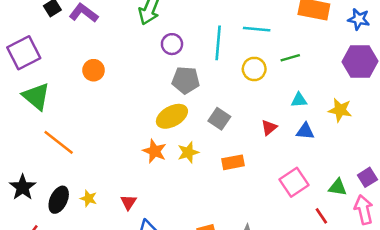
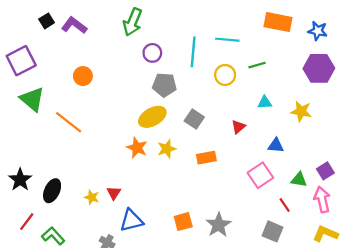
blue triangle: (305, 131) -> (276, 145), moved
orange line: (59, 142) -> (69, 122), moved
yellow star: (89, 198) -> (92, 197), moved

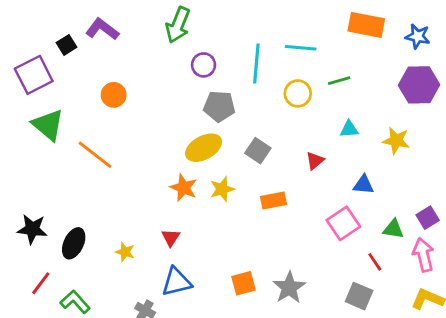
black square: (47, 21) -> (67, 45), moved
black star: (20, 180) -> (32, 229), turned -30
red triangle: (114, 193) -> (171, 238), moved

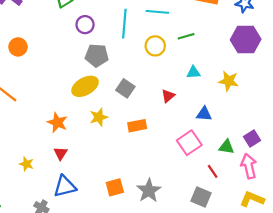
orange star: (184, 188) -> (57, 122), moved

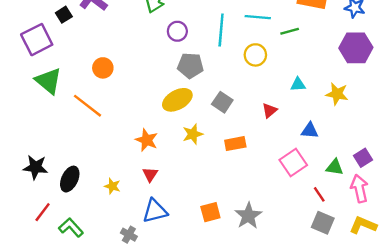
green line: (186, 36) -> (290, 31), moved
orange circle: (18, 47) -> (103, 68), moved
gray square: (201, 197) -> (323, 223), moved

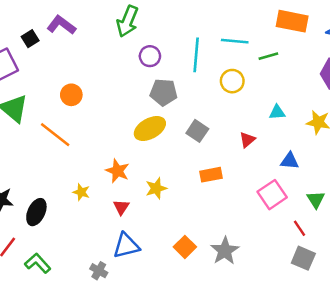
yellow star: (193, 134) -> (156, 188), moved
green triangle: (335, 167) -> (316, 200), turned 48
yellow star: (112, 186) -> (81, 192), moved
orange square: (210, 212) -> (185, 247), turned -30

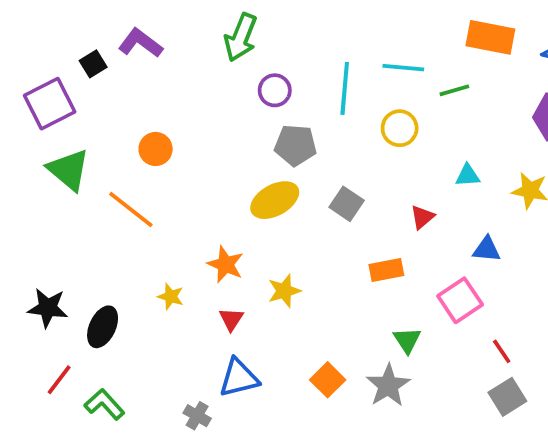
orange rectangle: (211, 175) -> (386, 270), moved
green triangle: (316, 200) -> (407, 340), moved
gray square: (303, 258) -> (507, 397), turned 35

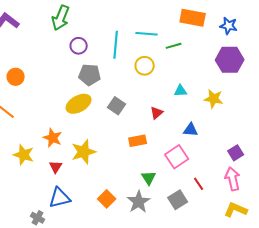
yellow star: (284, 291) -> (84, 152), size x1.4
yellow star: (171, 297) -> (24, 155), size x1.5
gray square: (507, 397) -> (178, 200), moved

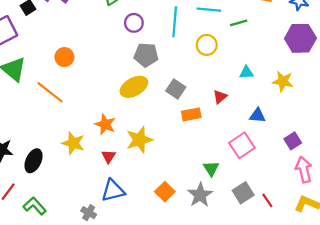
orange rectangle: (138, 141) -> (191, 114), moved
purple square: (236, 153) -> (293, 141), moved
red line: (199, 184) -> (267, 200), moved

